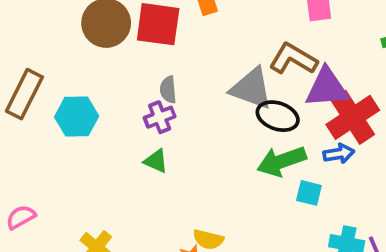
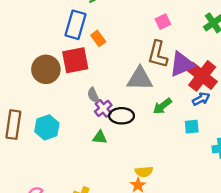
brown L-shape: (293, 59) -> (158, 54), turned -88
black ellipse: (278, 116) -> (122, 116), moved
purple cross: (160, 117) -> (103, 108), moved
green arrow: (281, 161) -> (162, 106), moved, size x0.7

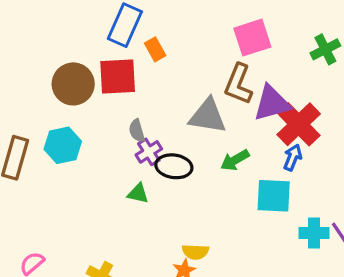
pink square: (163, 22) -> (252, 38), size x1.6
blue arrow: (201, 99) -> (293, 157), turned -48
cyan hexagon: (47, 127) -> (63, 145), moved
cyan square: (192, 127) -> (274, 196), size x1.6

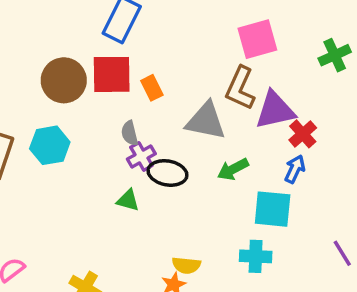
orange rectangle: (155, 49) -> (152, 88), moved
red cross: (299, 124) -> (303, 134), size x0.6
cyan cross: (314, 233) -> (256, 256), moved

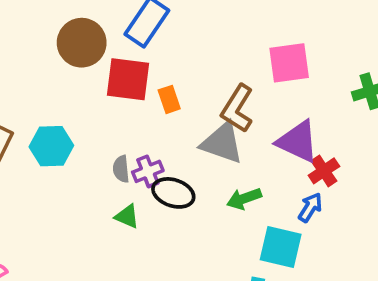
brown circle: (64, 80) -> (82, 43), moved
brown L-shape: (240, 88) -> (237, 109), moved
purple triangle: (275, 110) -> (298, 142), turned 30
gray semicircle: (130, 133) -> (121, 169), moved

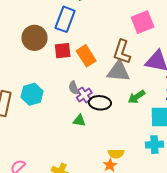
red square: (128, 79) -> (63, 51), size x0.7
orange rectangle: (169, 99) -> (86, 56), size x1.5
gray semicircle: (121, 169) -> (74, 88), moved

